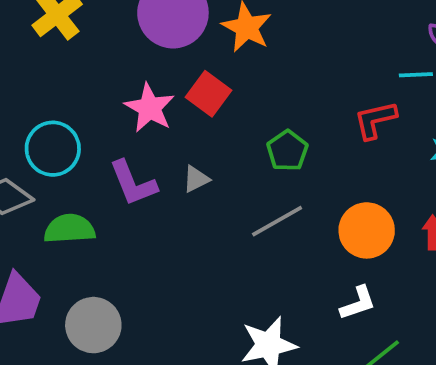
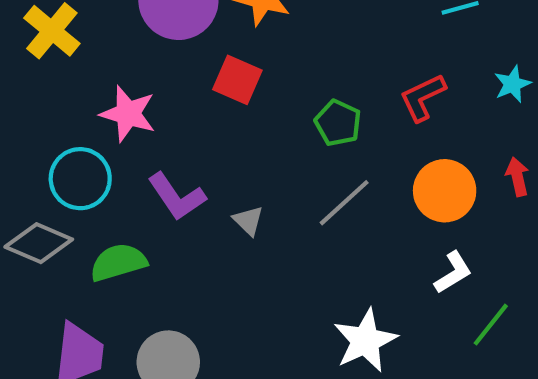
pink star: (150, 108) -> (128, 114), moved
red L-shape: (375, 120) -> (423, 97), moved
gray triangle: (196, 179) -> (248, 221), moved, turned -36

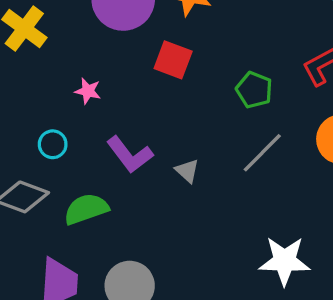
pink star: (128, 114) -> (88, 91), size x0.6
cyan circle: (80, 179) -> (53, 144), size x0.6
white star: (365, 341) -> (285, 261), turned 30

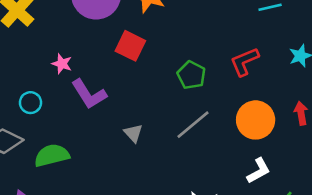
purple L-shape: (130, 155) -> (89, 94), moved

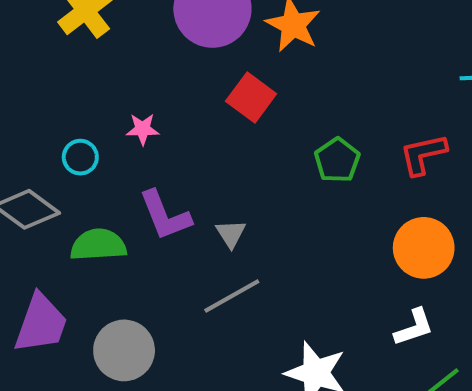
pink star: (62, 64) -> (143, 129), moved, turned -30
purple L-shape: (89, 94) -> (165, 215), moved
gray line: (193, 125) -> (232, 296), moved

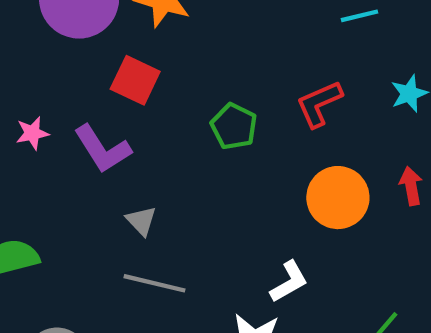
purple L-shape: (165, 215) -> (102, 149), moved
gray line: (232, 296) -> (155, 283), turned 54
white L-shape: (414, 327) -> (289, 282), moved

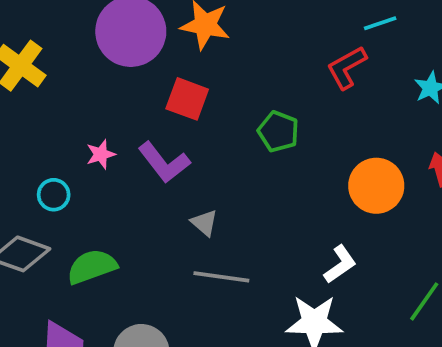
red L-shape: (319, 104) -> (347, 67), moved

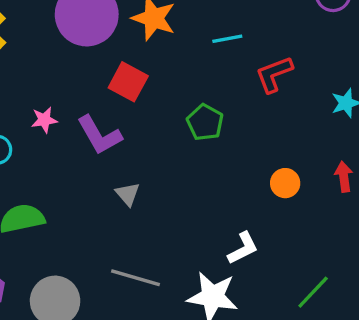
cyan line: (380, 23) -> (227, 39), moved
orange circle: (376, 186) -> (285, 183), size x0.6
gray line: (221, 277) -> (136, 278), moved

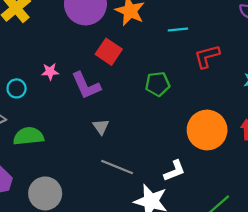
green pentagon: (205, 122) -> (157, 84), turned 30
orange circle: (285, 183) -> (207, 130), size x2.0
gray line: (136, 278) -> (117, 167), moved

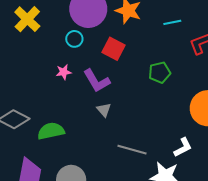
cyan circle: (17, 88) -> (74, 39), moved
gray triangle: (101, 127) -> (104, 110), moved

